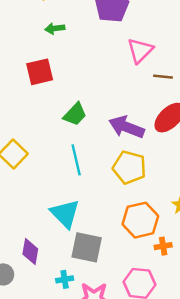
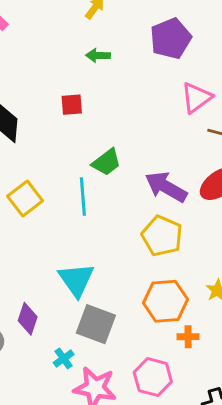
red square: (40, 72) -> (72, 105), size x0.7
cyan line: (76, 160) -> (83, 197), moved
cyan cross: (65, 279) -> (64, 359), turned -35

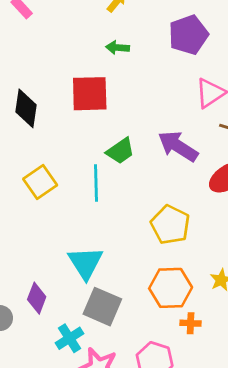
red square: (72, 105) -> (90, 94), size x1.8
purple arrow: (166, 187) -> (178, 146), moved
cyan cross: (64, 359) -> (69, 338), size x1.4

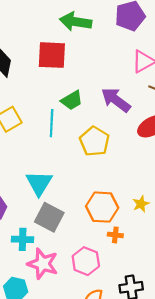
green arrow: (117, 48) -> (76, 22), size x1.8
yellow pentagon: (170, 225) -> (94, 141), moved
cyan cross: (69, 338) -> (23, 239), turned 30

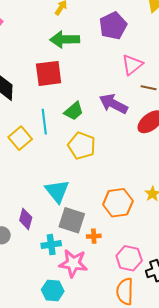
cyan line: (52, 123) -> (44, 122), moved
yellow pentagon: (94, 141) -> (82, 146), moved
orange cross: (115, 235) -> (94, 236), moved
pink hexagon: (86, 261) -> (129, 258), moved

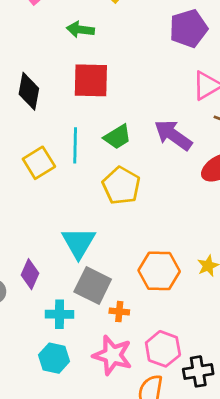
green arrow: (65, 39) -> (80, 30), moved, size x0.7
pink star: (73, 263) -> (112, 355), moved
cyan hexagon: (53, 291) -> (54, 358), moved

